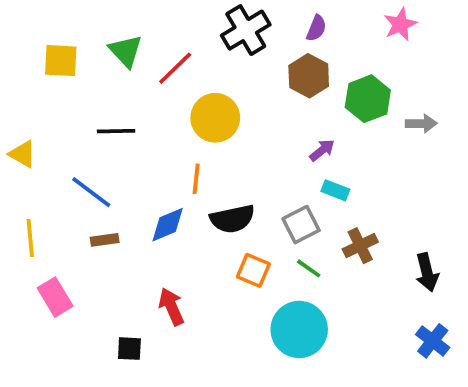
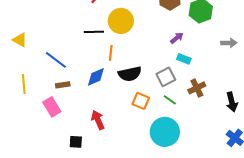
gray arrow: (421, 124) -> (229, 43), moved
black line: (116, 131) -> (94, 32), moved
pink rectangle: (55, 297) -> (52, 107), moved

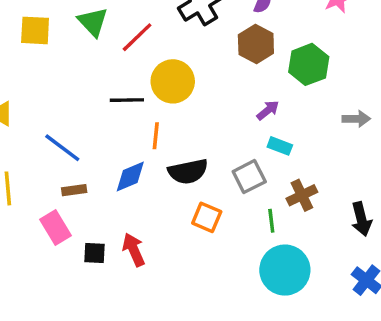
green line: (170, 100) -> (271, 221), moved, turned 48
cyan circle: (165, 132) -> (285, 270), moved
black square: (76, 142) -> (95, 253), moved

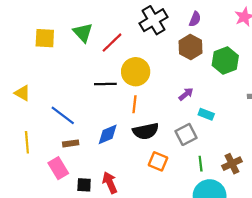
purple arrow: (268, 110) -> (186, 94), moved
orange line: (156, 136) -> (134, 104), moved
brown cross: (302, 195) -> (232, 164), moved

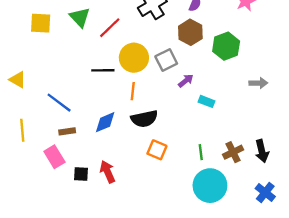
gray square: (186, 134) -> (166, 60), moved

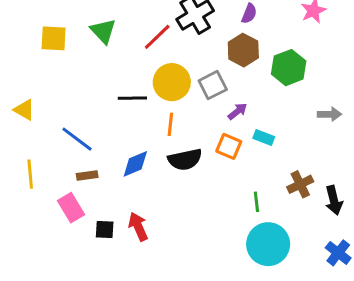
red line: (110, 28) -> (157, 37), moved
orange square: (157, 150) -> (229, 146), moved
brown cross: (233, 152) -> (300, 184), moved

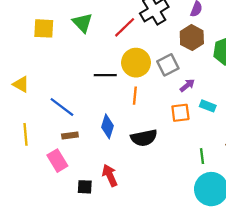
orange square: (229, 146) -> (180, 113), turned -30
black semicircle: (185, 159) -> (144, 138), moved
blue diamond: (135, 164) -> (108, 126), turned -50
black square: (105, 230) -> (85, 187), moved

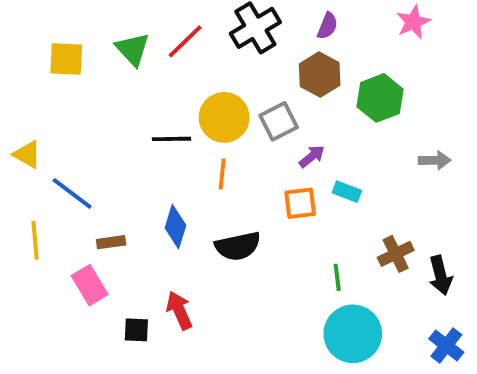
red line: (125, 27) -> (185, 41), moved
blue line: (62, 107) -> (72, 193), moved

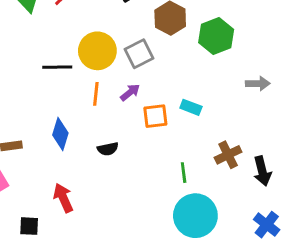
purple arrow: (312, 156) -> (130, 92), moved
black semicircle: (238, 246) -> (108, 149), size x0.6
black square: (136, 330) -> (29, 226), moved

